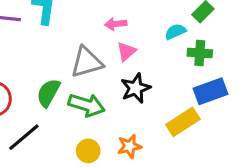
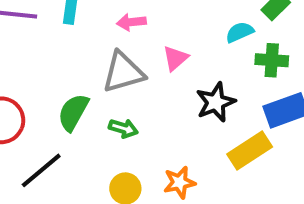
pink arrow: (116, 24) -> (131, 22), moved
black star: (136, 88) -> (216, 102), moved
green arrow: (87, 105) -> (123, 128), size x0.6

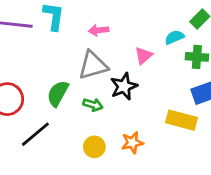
pink triangle: (175, 58) -> (144, 56), moved
black star: (216, 102) -> (124, 86), moved
yellow rectangle: (250, 150) -> (181, 120), turned 48

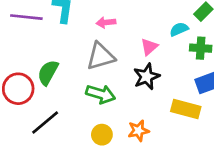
black star: (124, 86) -> (147, 77), moved
green semicircle: (58, 93) -> (48, 72), moved
green arrow: (93, 105) -> (101, 94), size x1.5

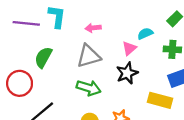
cyan semicircle: (179, 29) -> (145, 34), moved
green semicircle: (48, 72) -> (43, 57), moved

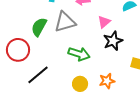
pink triangle: (129, 48) -> (104, 22), moved
gray triangle: (89, 56) -> (65, 22), moved

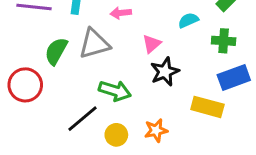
black line: (38, 75) -> (83, 119), moved

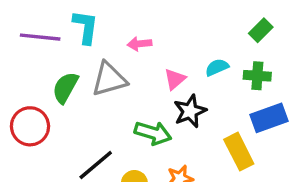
cyan semicircle: (188, 20) -> (217, 67), moved
green arrow: (115, 91) -> (153, 133), moved
yellow rectangle: (207, 107) -> (239, 152), turned 48

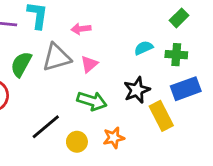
pink triangle: (175, 79) -> (89, 64), moved
black star: (190, 111) -> (137, 90), moved

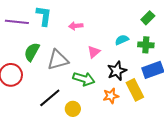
gray triangle: (57, 57) -> (58, 60), moved
pink triangle: (89, 64) -> (94, 52), moved
orange star: (114, 138) -> (111, 96), moved

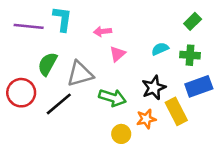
pink triangle: (94, 52) -> (117, 54), moved
black line: (50, 98) -> (59, 104), moved
yellow circle: (73, 109) -> (121, 134), moved

